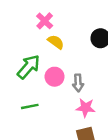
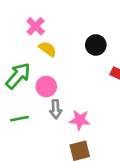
gray arrow: (78, 83) -> (56, 109), moved

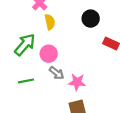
yellow semicircle: (48, 49) -> (50, 22), turned 42
gray arrow: (56, 109) -> (57, 73), turned -49

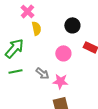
pink circle: (49, 54) -> (63, 53), moved
green line: (26, 81) -> (15, 71), moved

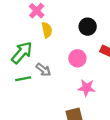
gray arrow: (42, 73) -> (43, 70), moved
pink star: (60, 81) -> (87, 88), moved

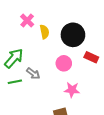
black circle: (88, 27) -> (73, 35), size x1.5
yellow semicircle: (47, 30) -> (44, 32), moved

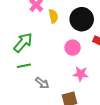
gray arrow: (33, 74) -> (42, 83), moved

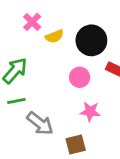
yellow semicircle: (53, 16) -> (55, 36), turned 80
gray arrow: (42, 83) -> (40, 123), size x1.5

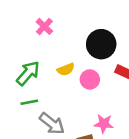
yellow semicircle: (55, 36) -> (66, 69), moved
pink star: (90, 112) -> (104, 124), moved

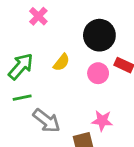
yellow semicircle: (66, 69) -> (61, 62), turned -30
pink circle: (90, 79) -> (98, 73), moved

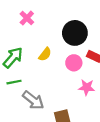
pink star: (102, 121) -> (87, 87), moved

